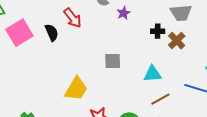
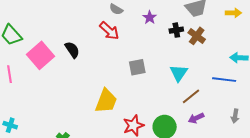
purple star: (124, 13) -> (150, 17), moved
red arrow: (73, 18) -> (109, 31), moved
cyan triangle: (152, 74) -> (179, 73), turned -42

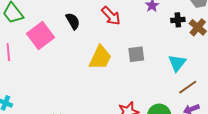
black semicircle: (72, 50) -> (73, 21), moved
yellow trapezoid: (106, 101) -> (100, 58), moved

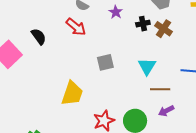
yellow trapezoid: (100, 58) -> (72, 94), moved
brown line: (188, 87) -> (160, 89), turned 42

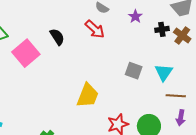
gray square: (105, 62) -> (134, 71), moved, turned 30
purple arrow: (166, 111) -> (181, 118), turned -56

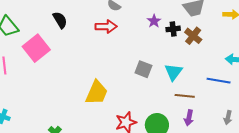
purple star: (135, 16) -> (154, 21), moved
red arrow: (95, 29) -> (106, 27), turned -45
black semicircle: (57, 37) -> (60, 20), moved

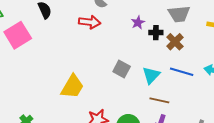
blue line: (219, 81) -> (182, 72), moved

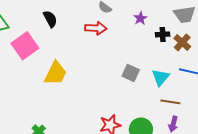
purple star: (138, 22) -> (140, 18), moved
yellow trapezoid: (72, 87) -> (56, 73), moved

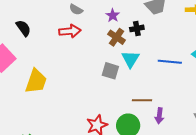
brown cross: (182, 42) -> (117, 37), moved
cyan triangle: (160, 77) -> (130, 59), moved
brown line: (170, 102) -> (142, 100), moved

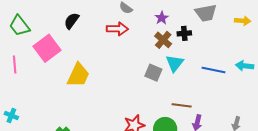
black semicircle: (23, 28) -> (72, 21), turned -114

